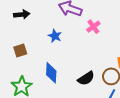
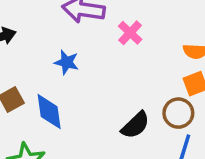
blue diamond: (51, 73) -> (49, 112), moved

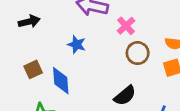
brown circle: (178, 113) -> (138, 53), moved

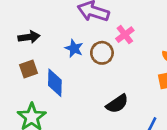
black arrow: (29, 22) -> (29, 37), moved
brown circle: (138, 53) -> (102, 53), moved

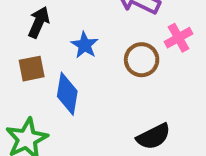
black arrow: (29, 37) -> (39, 22), turned -66
blue star: (74, 48) -> (85, 45), moved

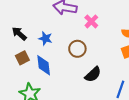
black arrow: (39, 22) -> (19, 34), turned -56
brown circle: (142, 60) -> (77, 49), moved

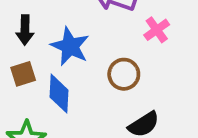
black arrow: (19, 34) -> (25, 30), turned -140
blue star: (45, 39) -> (70, 46), size x1.5

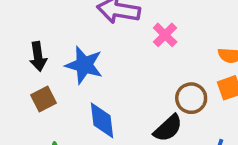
brown circle: (124, 74) -> (191, 98), moved
blue diamond: (59, 94) -> (102, 120), moved

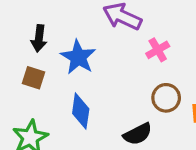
brown circle: (191, 98) -> (166, 98), moved
brown square: (43, 99) -> (34, 78), turned 30

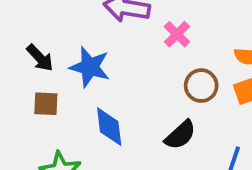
black arrow: (39, 38) -> (40, 58), turned -35

